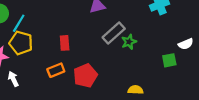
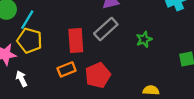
gray rectangle: (114, 33) -> (106, 29), moved
red rectangle: (65, 43) -> (76, 41), size x1.5

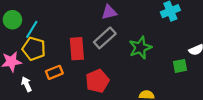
green star: (144, 39) -> (140, 48), size x1.5
orange rectangle: (67, 69) -> (54, 72), moved

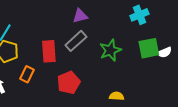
green square: (180, 66) -> (149, 48), moved, size x1.5
orange rectangle: (54, 72) -> (27, 74), turned -42

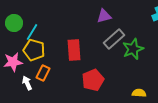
gray rectangle: (76, 41) -> (114, 39), moved
orange rectangle: (27, 74) -> (43, 73), moved

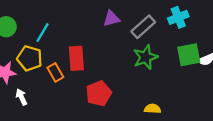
cyan line: (32, 32) -> (42, 33), moved
gray rectangle: (114, 39) -> (143, 27), moved
orange rectangle: (43, 73) -> (55, 72), moved, turned -56

